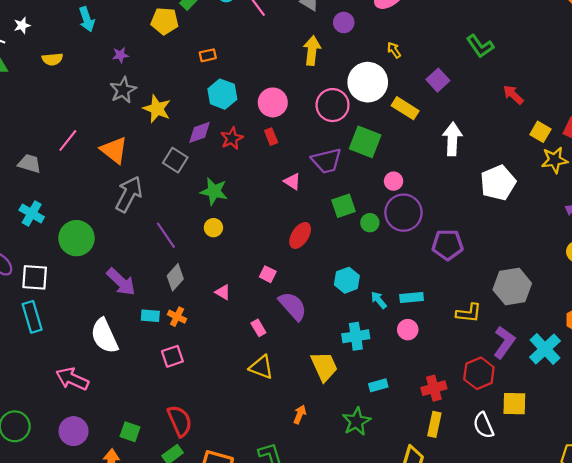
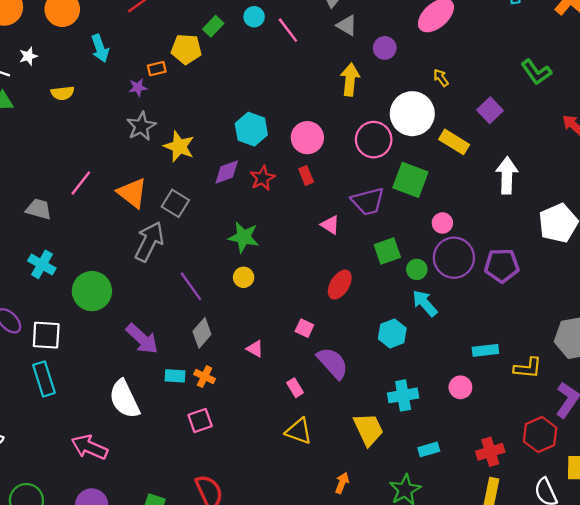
orange rectangle: (208, 55) -> (157, 69), moved
gray square: (175, 160) -> (175, 203), moved
purple pentagon: (448, 245) -> (502, 266), moved
cyan rectangle: (412, 297) -> (485, 350), moved
cyan arrow: (379, 300) -> (425, 303), moved, size x1.4

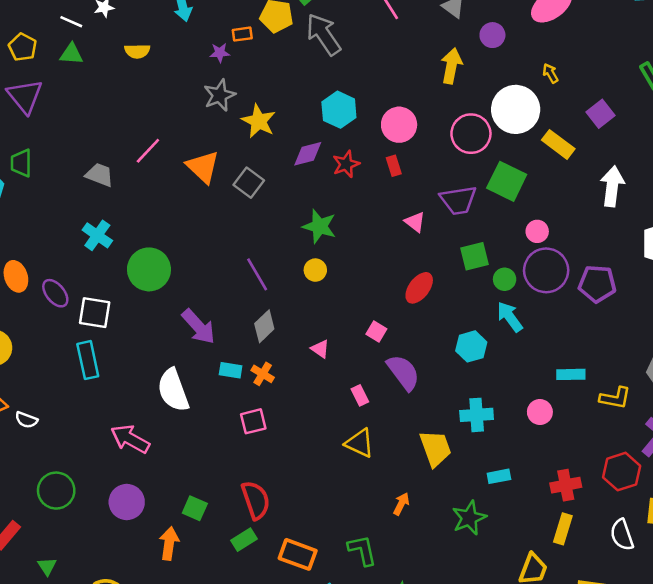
gray arrow: (149, 242) -> (324, 34), moved, turned -66

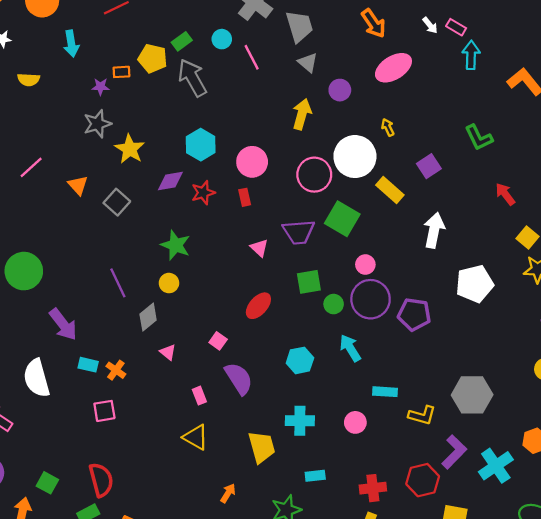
orange triangle: (203, 167) -> (78, 185), size x0.7
cyan arrow: (510, 317) -> (350, 348), moved
gray diamond: (264, 326) -> (148, 317), moved

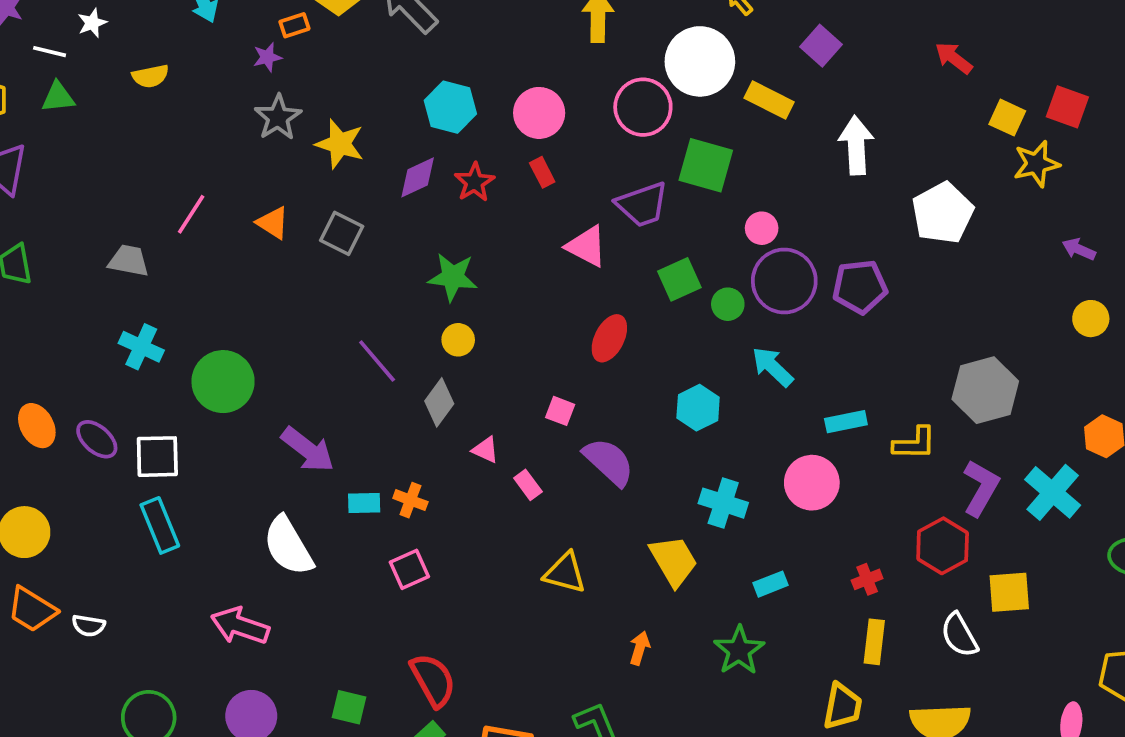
pink triangle: (259, 248) -> (587, 246), size x1.4
pink rectangle: (199, 396) -> (528, 485), moved
cyan cross: (300, 421) -> (723, 503), turned 32
pink circle: (355, 422) -> (812, 483), size x1.5
red cross: (373, 488) -> (867, 579), size x0.7

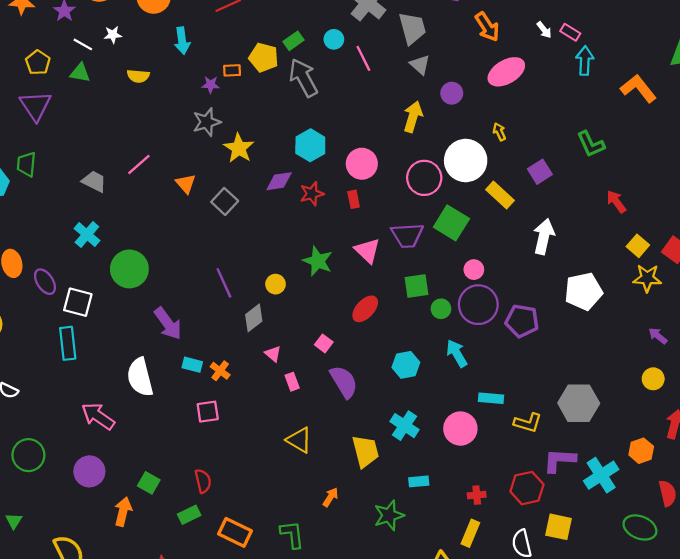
green star: (453, 277) -> (318, 261), moved
purple L-shape: (981, 488) -> (559, 460), turned -132
red semicircle: (433, 680) -> (203, 481), size x0.7

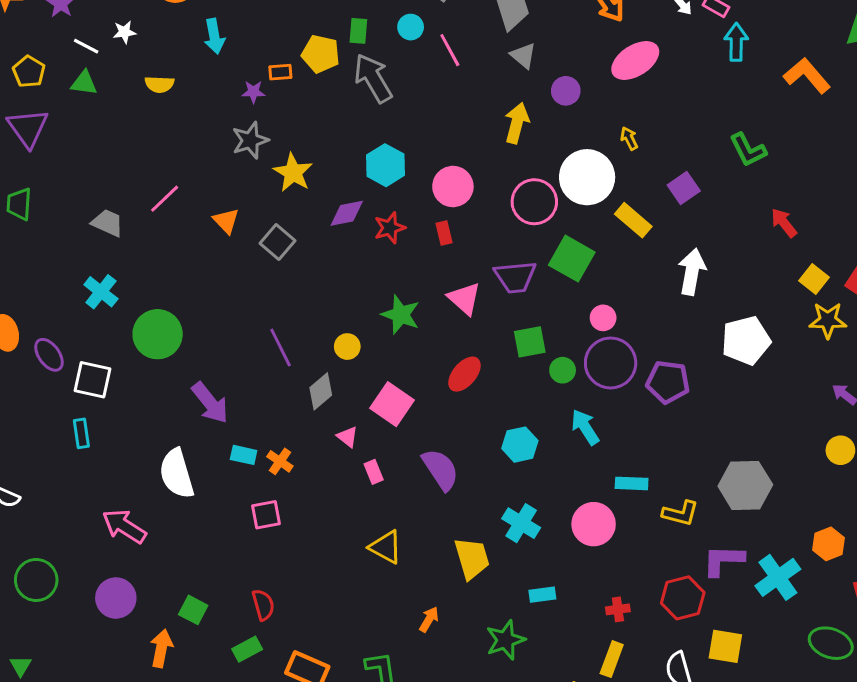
green rectangle: (293, 41) -> (358, 31), turned -48
cyan rectangle: (68, 343) -> (81, 433), size x0.7
pink square: (324, 343) -> (392, 404), moved, size x1.8

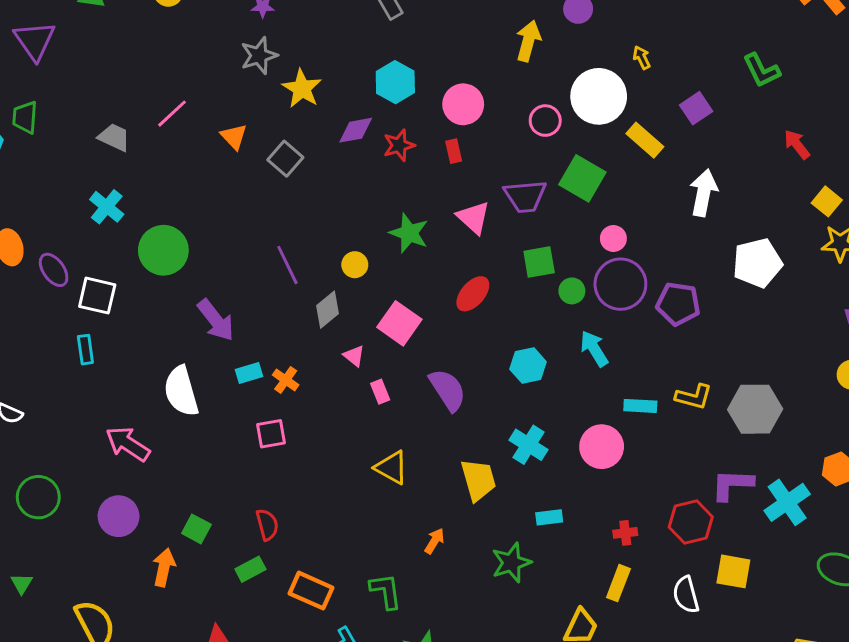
pink circle: (534, 202) -> (545, 121), size x0.7
cyan rectangle: (244, 455) -> (249, 373), turned -30
yellow L-shape: (680, 513) -> (694, 397), moved

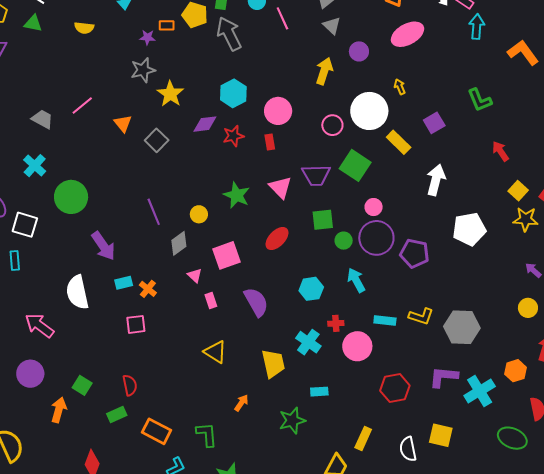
pink square: (399, 323) -> (227, 255), turned 32
red hexagon: (691, 522) -> (395, 388), moved
red cross: (625, 533) -> (336, 323), moved

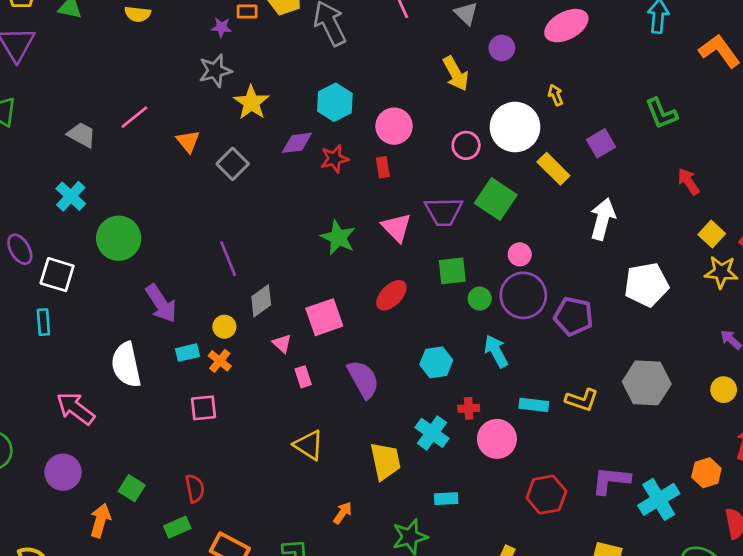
yellow arrow: (324, 71) -> (456, 74), turned 132
yellow circle: (199, 214) -> (224, 327), moved
gray hexagon: (462, 327) -> (647, 383), moved

